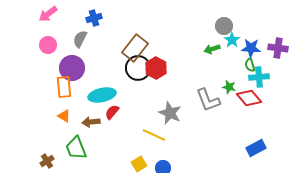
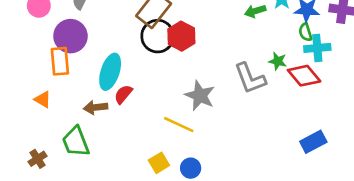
cyan ellipse: (102, 95) -> (110, 72), turned -60
orange triangle: (64, 116) -> (43, 99), moved

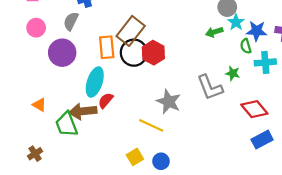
green semicircle: (305, 32) -> (246, 46), moved
orange rectangle: (60, 61) -> (107, 47), moved
red diamond: (304, 76) -> (254, 109), moved
brown arrow: (96, 107) -> (83, 111), size x1.4
green trapezoid: (76, 142) -> (67, 124), moved

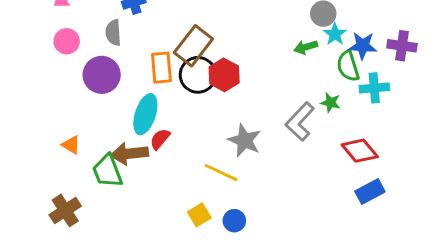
gray semicircle: (71, 21) -> (113, 33), turned -30
green semicircle: (246, 46) -> (348, 66), size x1.5
gray L-shape: (210, 87) -> (300, 122), turned 64
brown cross: (35, 154) -> (65, 210), size x1.5

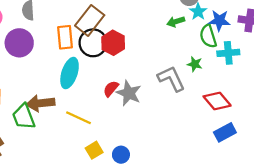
cyan ellipse: (145, 114) -> (70, 73), moved
gray L-shape: (300, 122) -> (171, 79), turned 112
red semicircle: (160, 139) -> (111, 89), moved
yellow line: (221, 173) -> (78, 118), moved

